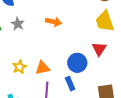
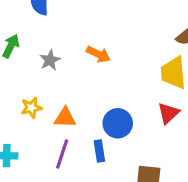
gray star: (18, 24) -> (50, 60), moved
red triangle: (99, 49) -> (168, 113), moved

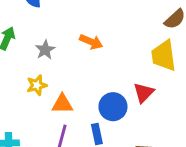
yellow star: (31, 108) -> (37, 85), moved
red triangle: (168, 113) -> (144, 93), moved

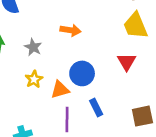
blue circle: (113, 107) -> (82, 73), moved

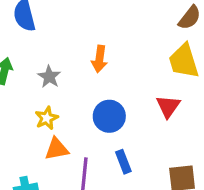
orange arrow: (70, 30) -> (99, 59), turned 84
orange triangle: (60, 90) -> (57, 149), moved

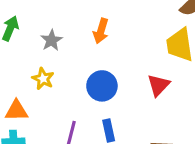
yellow star: (47, 118) -> (43, 79), turned -30
orange triangle: (57, 149) -> (16, 111), moved

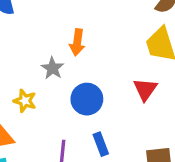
gray star: (51, 40) -> (53, 68), moved

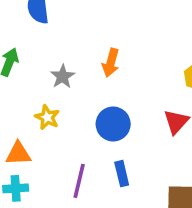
gray star: (53, 68) -> (63, 77), moved

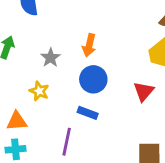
blue circle: (113, 124) -> (93, 79), moved
blue rectangle: (122, 174) -> (88, 113), moved, turned -54

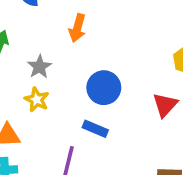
orange arrow: (89, 45) -> (77, 28), moved
gray star: (51, 58) -> (39, 67), moved

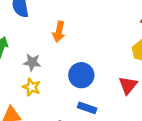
gray star: (39, 67) -> (32, 62), turned -30
blue rectangle: (95, 129) -> (87, 108), moved

